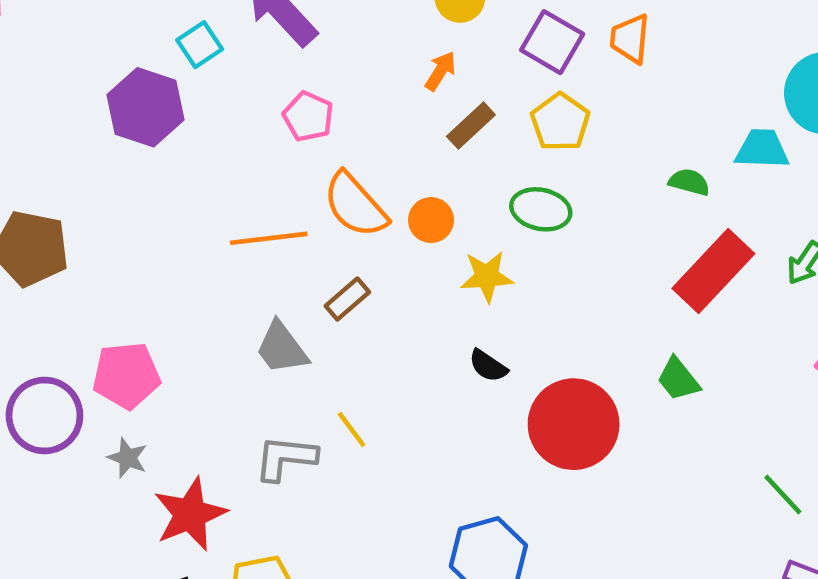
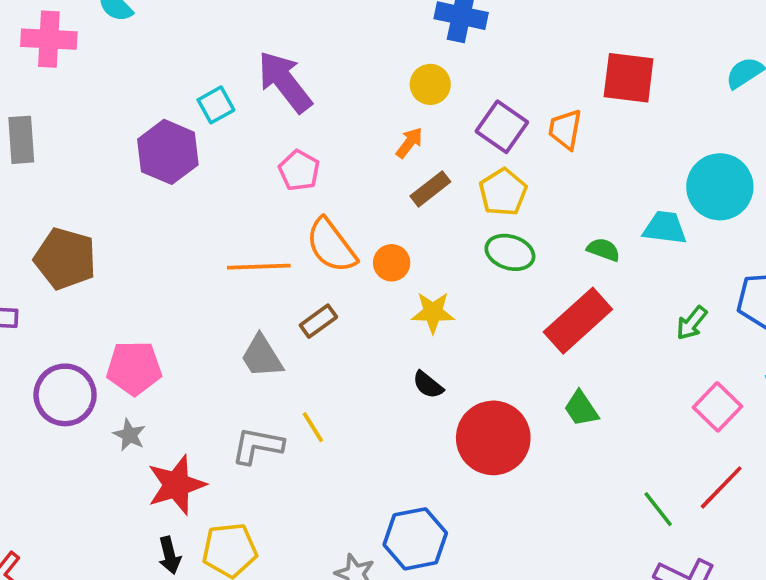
green ellipse: (541, 209) -> (510, 252), moved
red rectangle: (713, 271) -> (578, 321), moved

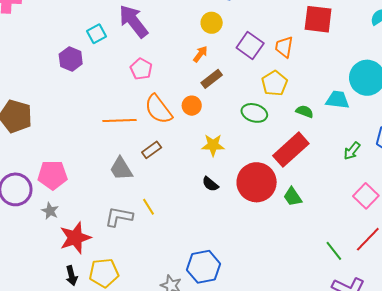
purple hexagon: (168, 152) -> (71, 59), size x0.7
yellow pentagon: (503, 192) -> (274, 83), moved
orange circle: (392, 263) -> (192, 106), moved
red circle: (493, 438) -> (257, 182), moved

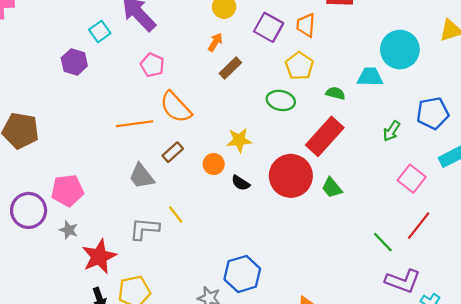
orange circle: (192, 106) -> (214, 164), moved

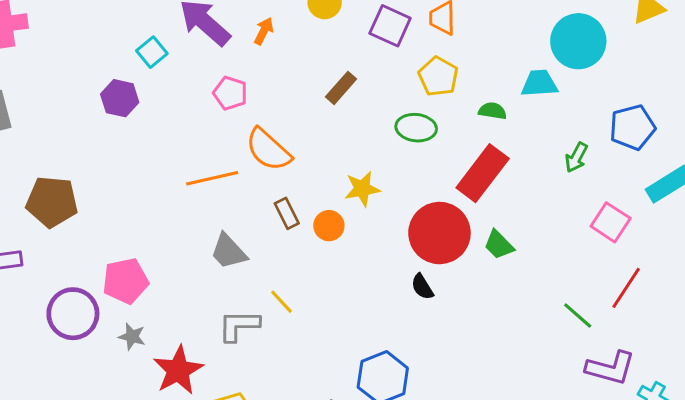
orange arrow: (215, 42) -> (264, 31), moved
brown rectangle: (173, 152) -> (287, 213), moved, turned -70
black semicircle: (241, 183) -> (422, 287), moved, turned 30

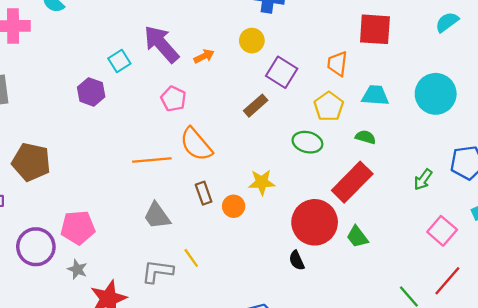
purple square: (390, 26) -> (282, 72), moved
orange arrow: (264, 31) -> (204, 56), turned 30
cyan trapezoid: (539, 83) -> (375, 95), moved

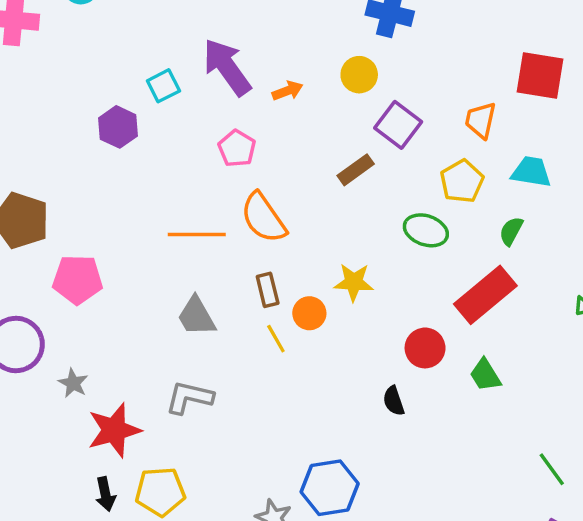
green semicircle: (366, 137) -> (511, 231), turned -84
red circle: (315, 222) -> (425, 348), size x0.6
pink pentagon: (78, 228) -> (78, 280), moved
yellow line: (191, 258) -> (276, 339), moved

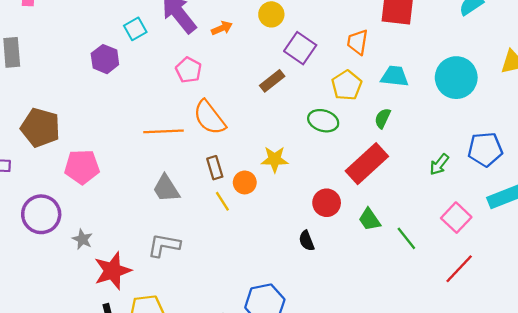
green line: (552, 469) -> (406, 238), moved

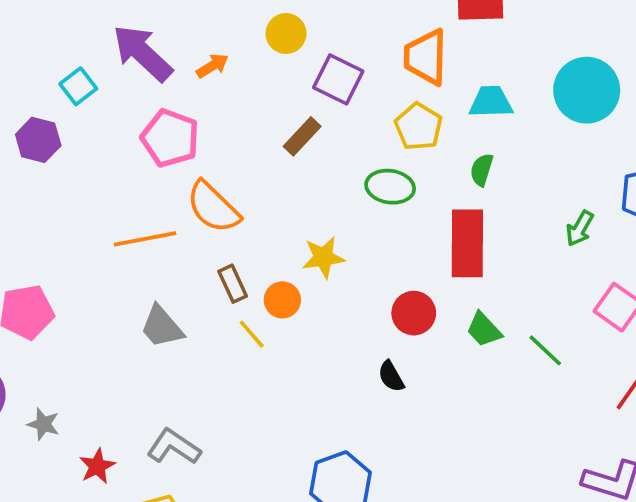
orange trapezoid: (357, 42) -> (426, 57), size x1.4
pink pentagon: (189, 70) -> (170, 138), size x1.4
red rectangle: (367, 164) -> (467, 243), turned -39
gray L-shape: (164, 245) -> (174, 447), moved, turned 32
red star: (113, 271) -> (97, 466), size x0.6

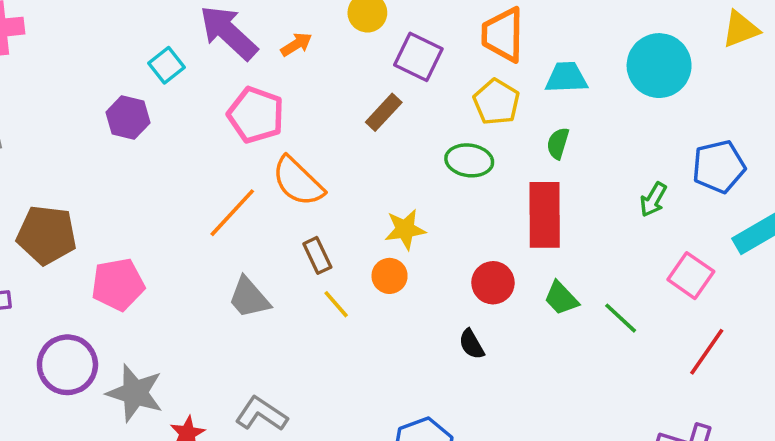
orange line: (145, 239) -> (232, 213), turned -36
orange circle: (282, 300) -> (390, 276), moved
gray star: (43, 424) -> (135, 393), size x1.8

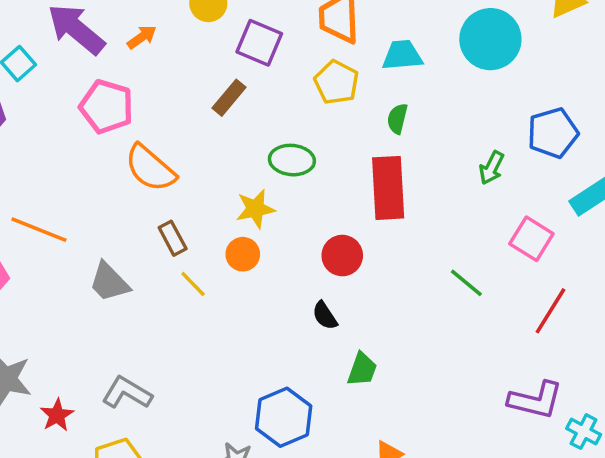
green ellipse: (469, 160) -> (292, 160), moved
orange line: (232, 213) -> (39, 230), moved, turned 72
green trapezoid: (561, 298) -> (362, 369), moved, turned -114

